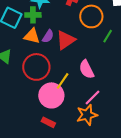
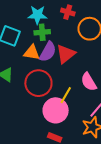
green cross: (33, 15) -> (42, 32), moved
purple semicircle: (48, 36) -> (48, 52), size x1.5

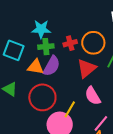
red cross: (68, 12) -> (70, 43), moved, turned -32
red triangle: (66, 54) -> (87, 68), moved

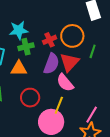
purple semicircle: (52, 66) -> (51, 64), moved
pink semicircle: (93, 96) -> (65, 83), moved
red circle: (42, 97) -> (30, 98), size x0.7

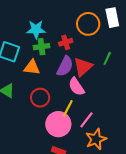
orange circle: (72, 36) -> (88, 24), moved
pink line: (92, 115) -> (86, 120), moved

